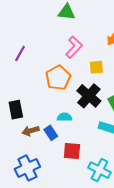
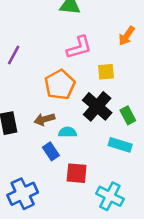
pink L-shape: (74, 47) -> (79, 47), turned 30
brown arrow: (31, 131) -> (44, 119), moved

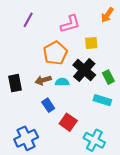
purple line: (14, 55) -> (28, 20), moved
cyan semicircle: (68, 132) -> (62, 82), moved
red square: (77, 173) -> (68, 122), turned 30

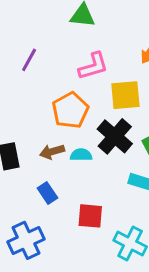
yellow square: (91, 43) -> (125, 95), size x1.5
blue rectangle: (48, 105) -> (47, 193), moved
red square: (68, 122) -> (90, 216), turned -30

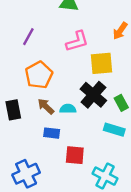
orange pentagon: (70, 110) -> (39, 75), moved
brown arrow: (52, 152) -> (46, 106), turned 60
blue rectangle: (47, 193) -> (52, 133), moved, turned -49

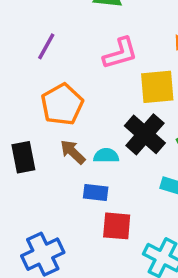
blue rectangle: (52, 133) -> (96, 192), moved

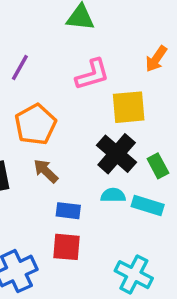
cyan semicircle: (106, 156) -> (113, 195), moved
red square: (117, 226) -> (67, 247), moved

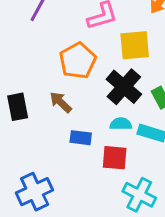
orange pentagon: (35, 124) -> (78, 61), moved
red square: (67, 247) -> (115, 158), moved

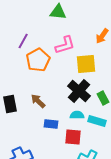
orange pentagon: (78, 61) -> (38, 60), moved

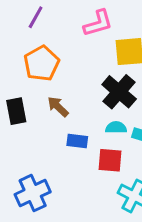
orange pentagon: (38, 60) -> (42, 63), moved

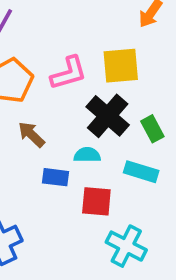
pink L-shape: (98, 23) -> (69, 73), moved
cyan semicircle: (116, 128) -> (87, 155), moved

